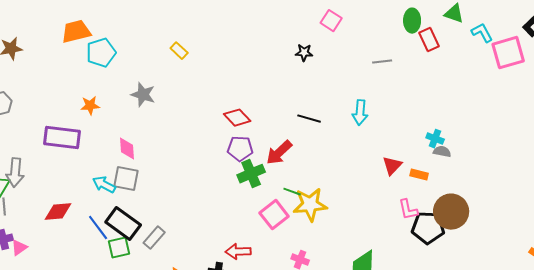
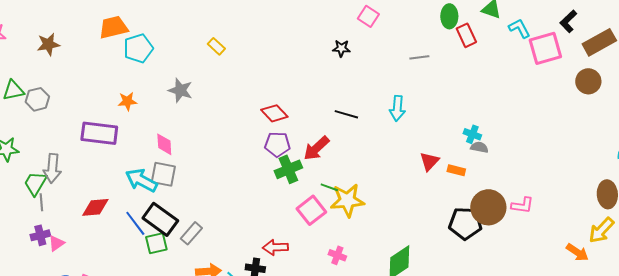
cyan arrow: (104, 185) -> (141, 180), size x1.4
pink L-shape: (408, 210) -> (522, 205), moved, turned -70

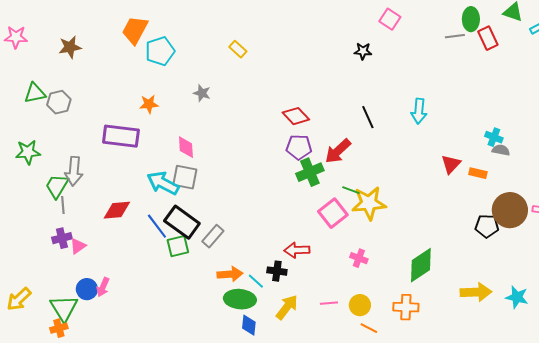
orange trapezoid: (113, 27) -> (135, 30), turned -48
gray line: (419, 57) -> (455, 36), moved
gray star: (180, 90) -> (202, 93), size x0.7
black line: (346, 114) -> (368, 117), turned 50
black pentagon: (465, 223) -> (487, 226), size x0.7

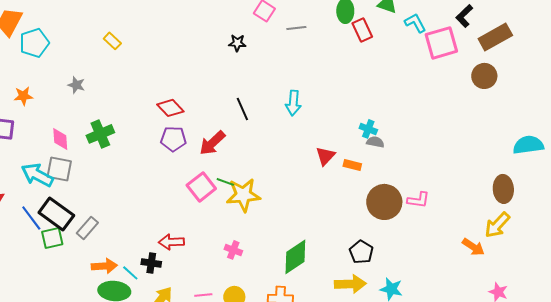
gray line: (455, 36) -> (296, 28), moved
green cross: (310, 172) -> (100, 134), moved
pink square: (333, 213) -> (201, 187), moved
black pentagon: (487, 226) -> (361, 252), moved, turned 30

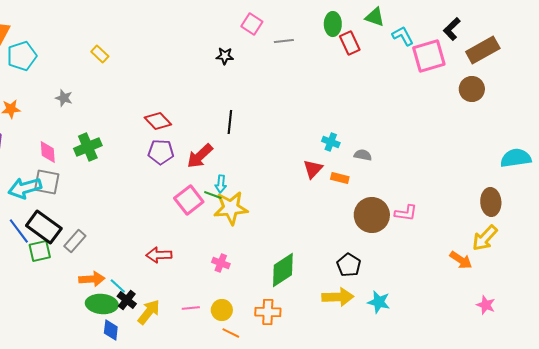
cyan arrow: (293, 103) -> (221, 184), moved, size x0.7
black line: (242, 109) -> (230, 122), turned 30
cyan cross: (368, 129) -> (331, 142), moved
cyan arrow: (37, 175) -> (25, 188), turned -44
black cross: (151, 263) -> (127, 300), moved, turned 30

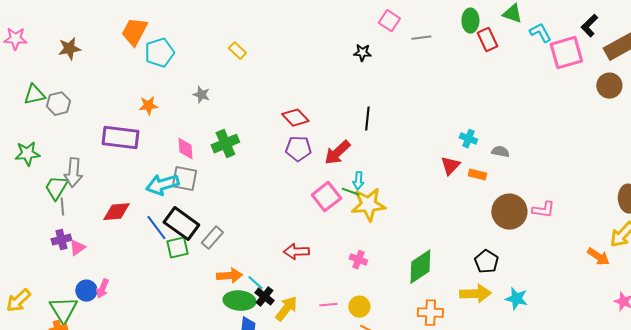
orange cross: (268, 312) -> (430, 313), moved

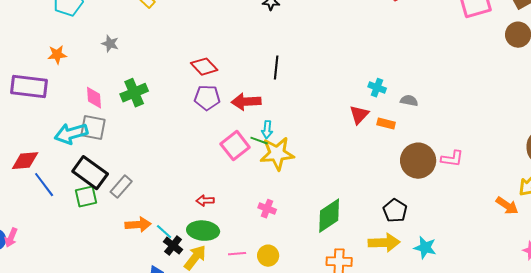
red arrow: (337, 153) -> (246, 102), turned 40
blue line: (156, 228) -> (44, 185), moved
red arrow: (296, 252) -> (205, 201), size x0.7
green ellipse: (239, 301) -> (203, 231), moved

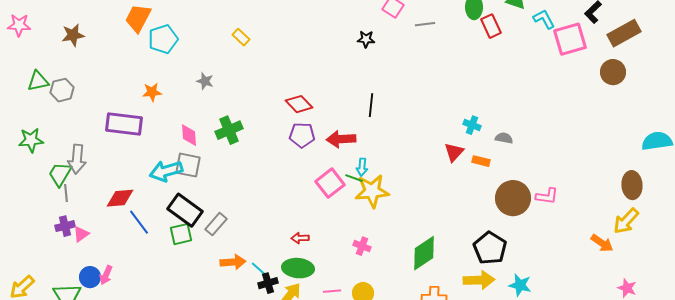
black pentagon: (395, 211) -> (490, 248), size x1.4
black cross: (173, 246) -> (268, 283), turned 36

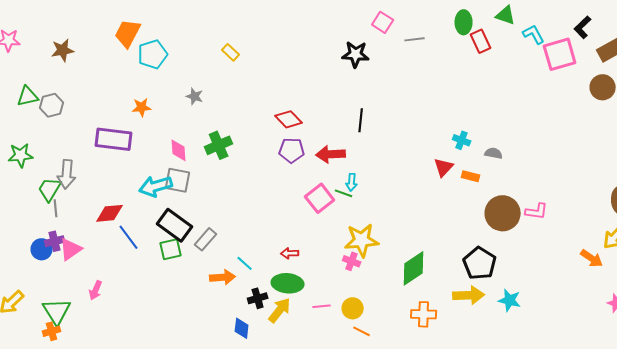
black star: (366, 39) -> (356, 54), size x1.5
yellow star: (372, 191) -> (362, 240), moved
pink triangle: (81, 234) -> (71, 249), size x1.4
cyan line: (259, 269) -> (245, 263), moved
blue circle: (90, 277) -> (42, 249), moved

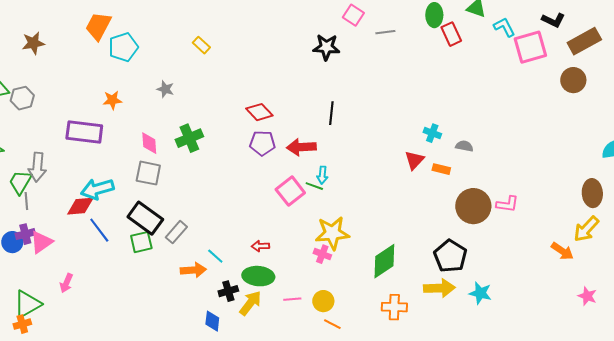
black L-shape: (583, 27) -> (553, 20), turned -110
cyan arrow: (156, 186) -> (97, 189), moved
green triangle: (57, 311) -> (27, 304), turned 32

